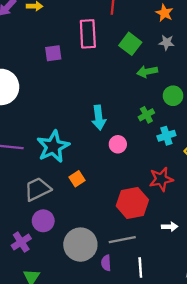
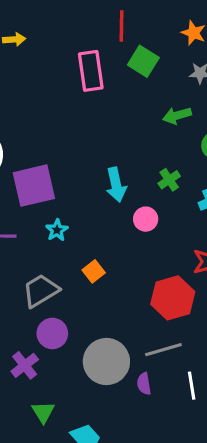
green square: (130, 44) -> (143, 61), moved
purple square: (53, 53) -> (34, 186), moved, size x1.8
green cross: (146, 115) -> (169, 180), moved
cyan star: (53, 147) -> (57, 230), size x0.5

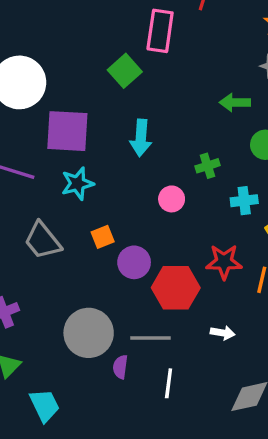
green square: (143, 61) -> (125, 71), moved
cyan arrow: (116, 185) -> (141, 138), moved
cyan star: (57, 230) -> (77, 184), size x1.4
gray trapezoid: (41, 291) -> (43, 241), turned -114
purple circle: (52, 333) -> (134, 262), moved

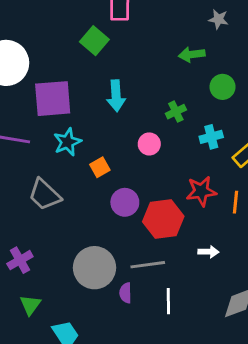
orange square: (103, 237) -> (100, 167), moved

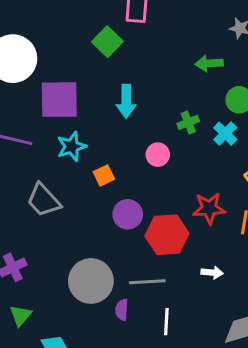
cyan cross: (211, 137) -> (225, 134), moved, turned -35

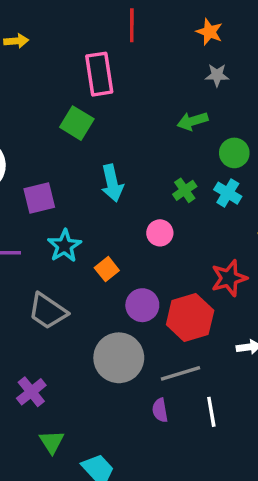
purple square: (59, 100) -> (39, 198), size x0.7
gray circle: (91, 281) -> (119, 358), moved

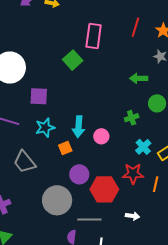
red line: (132, 25) -> (135, 27), moved
cyan arrow: (112, 183) -> (79, 127), moved
green cross: (185, 190) -> (132, 118), moved
cyan cross: (228, 193) -> (143, 147), moved

